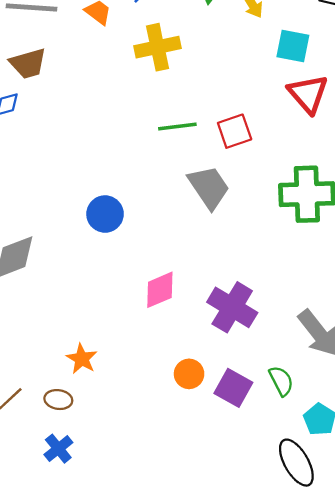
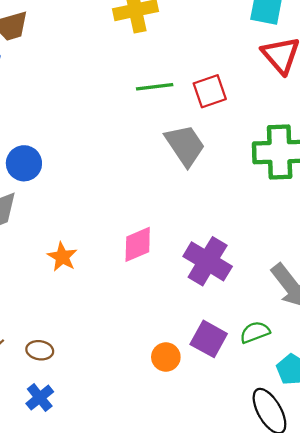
blue circle: (105, 214) -> (24, 163), moved
orange star: (82, 359) -> (62, 257), moved
orange circle: (189, 374) -> (166, 357), moved
green semicircle: (281, 381) -> (255, 332), turned -84

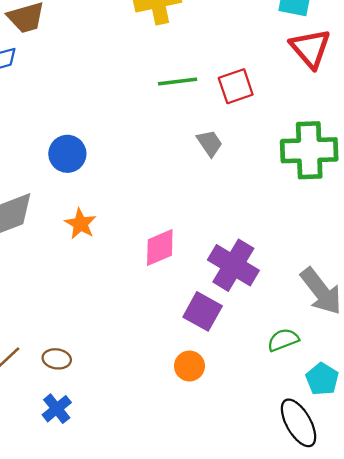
gray trapezoid: (185, 145) -> (210, 143), size x0.6
blue circle: (24, 163) -> (67, 154), moved
orange star: (62, 257) -> (80, 224), moved
purple square: (209, 339) -> (203, 311), moved

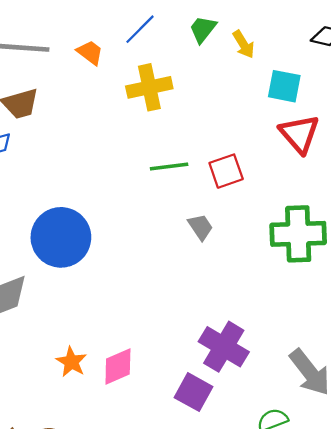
blue circle: (67, 154) -> (61, 237), size x1.6
orange star: (80, 224) -> (71, 362), moved
pink diamond: (160, 247) -> (118, 366), moved

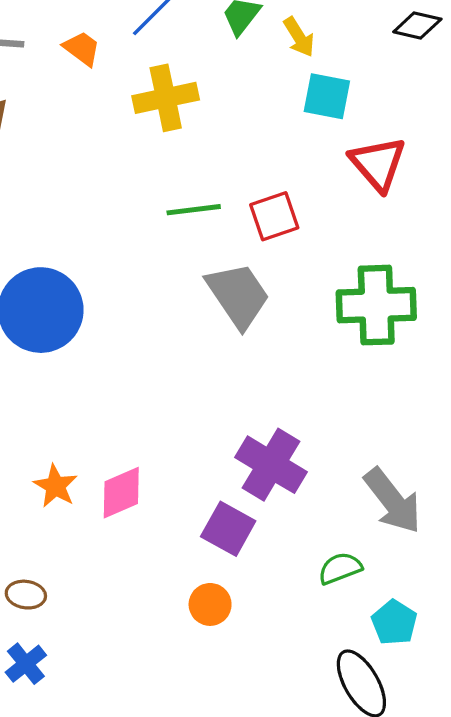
cyan square: (284, 86) -> (327, 96), moved
gray trapezoid: (200, 227) -> (238, 295), size x1.8

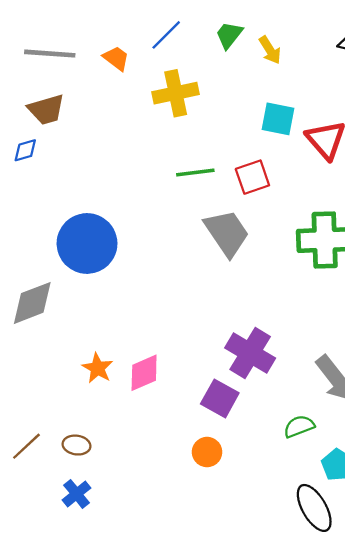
cyan square: (327, 96) -> (278, 119), moved

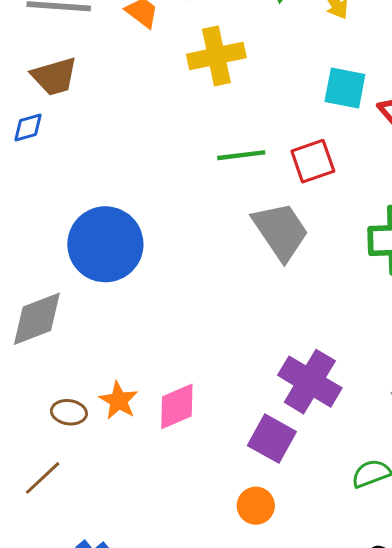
brown ellipse: (77, 445) -> (69, 412), moved
brown line: (26, 446) -> (43, 478), moved

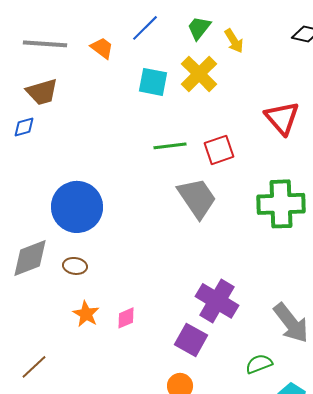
yellow cross: (216, 56) -> (199, 74), moved, turned -33
cyan square: (345, 88) -> (153, 82), moved
pink diamond: (177, 406) -> (126, 318), size x0.7
brown ellipse: (69, 412) -> (75, 266), moved

